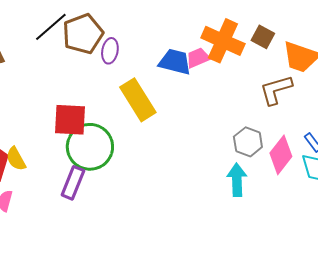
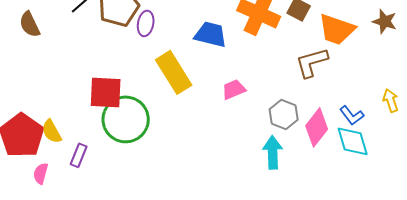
pink trapezoid: (198, 58) -> (234, 89), moved
purple rectangle: (73, 183) -> (79, 155), moved, size x0.7

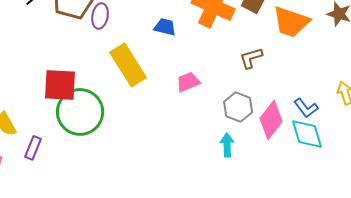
blue trapezoid: (211, 34) -> (165, 27), size x0.7
brown L-shape: (312, 62) -> (251, 58), moved, size x0.7
cyan arrow: (273, 152) -> (227, 145), size x0.7

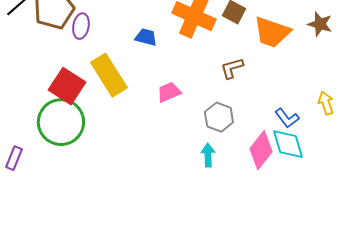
red square: (60, 85) -> (67, 86), moved, turned 30
pink diamond: (271, 120) -> (261, 150), moved

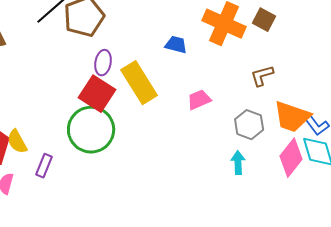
purple ellipse: (81, 26) -> (103, 63), moved
orange trapezoid: (272, 32) -> (292, 117), moved

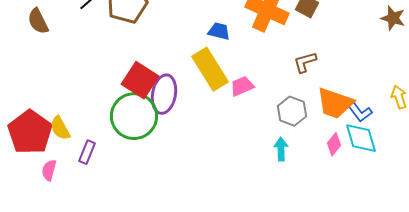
purple ellipse: (103, 63) -> (164, 94), moved, size x1.5
yellow rectangle: (139, 83) -> (210, 69), moved
pink diamond: (291, 158) -> (334, 144), size x0.6

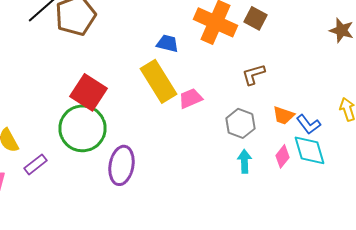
purple ellipse: (164, 94) -> (122, 165), moved
orange trapezoid: (335, 103) -> (284, 115), size x0.6
cyan arrow: (281, 149) -> (244, 161), moved
purple rectangle: (87, 152) -> (36, 164), turned 30

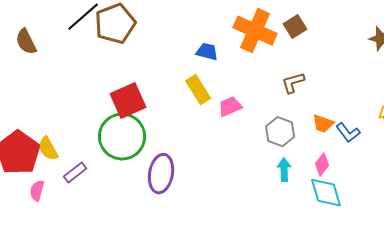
brown square: (256, 18) -> (295, 27), turned 30
yellow rectangle: (158, 81) -> (198, 90), size x0.7
red square: (88, 92) -> (128, 101), turned 33
cyan diamond: (310, 150) -> (326, 193), moved

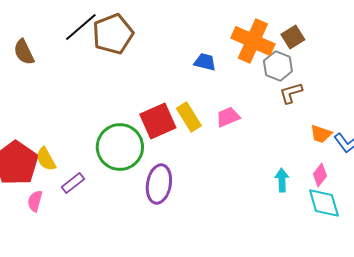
yellow rectangle: (198, 90) -> (189, 117), moved
red square: (128, 101) -> (158, 121), moved
gray hexagon: (280, 132) -> (278, 66), moved

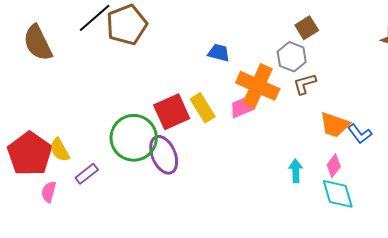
orange cross: (253, 41) -> (258, 86), moved
brown semicircle: (24, 52) -> (38, 43), size x1.4
orange trapezoid: (321, 134) -> (335, 125), size x1.4
purple ellipse: (159, 184) -> (164, 155), moved, turned -33

